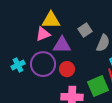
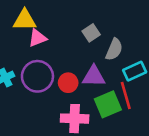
yellow triangle: (51, 20) -> (25, 20), moved
purple triangle: (62, 45) -> (94, 76), moved

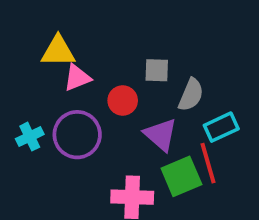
gray square: (91, 33) -> (157, 70), turned 36
purple triangle: (94, 76) -> (161, 135), turned 40
red circle: (68, 83) -> (123, 101), moved

